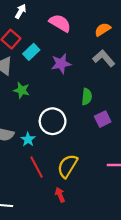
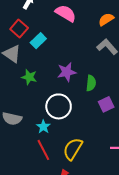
purple star: (61, 64) -> (67, 72), moved
cyan star: (28, 139) -> (43, 127), moved

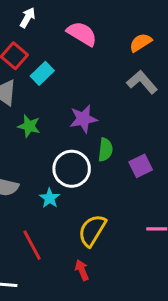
green semicircle: (91, 83) -> (105, 150), moved
red line: (43, 150) -> (32, 245), moved

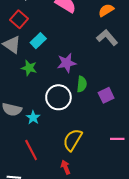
cyan rectangle: (42, 73) -> (38, 41), moved
cyan star: (50, 198) -> (33, 118), moved

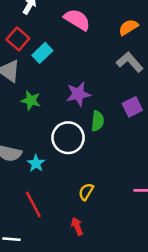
cyan rectangle: (38, 41) -> (42, 53), moved
purple square: (106, 95) -> (132, 107), moved
yellow semicircle: (73, 140) -> (86, 192), size x0.6

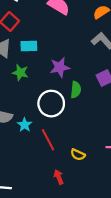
cyan rectangle: (42, 53) -> (29, 46), moved, turned 42
yellow semicircle: (86, 192) -> (78, 155), moved, turned -96
red line: (33, 204) -> (48, 140), moved

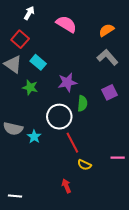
cyan rectangle: (29, 46) -> (38, 62), turned 42
red line: (48, 140) -> (72, 143), moved

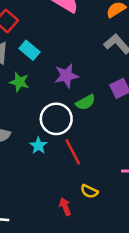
green semicircle: (82, 103) -> (85, 102), turned 56
cyan star: (34, 137) -> (38, 146), moved
yellow semicircle: (84, 165) -> (89, 191), moved

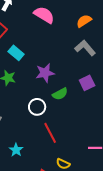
white circle: (56, 119) -> (37, 107), size x0.7
cyan star: (38, 146) -> (16, 150), moved

